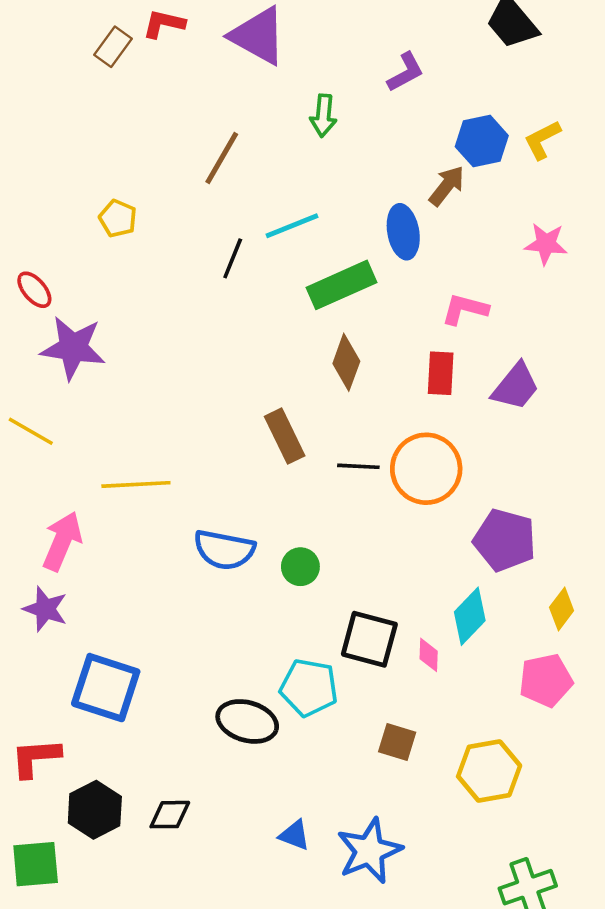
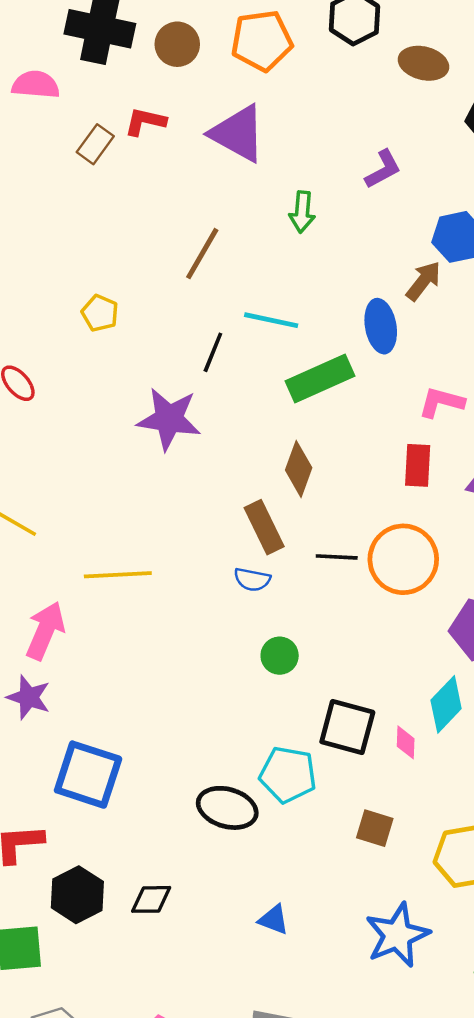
cyan line: (292, 226) -> (271, 320), turned 34
purple star: (73, 348) -> (169, 419), moved
brown diamond: (346, 362) -> (299, 469), moved
blue semicircle: (224, 550) -> (252, 580), moved, size x0.6
blue star: (369, 851) -> (397, 935), moved

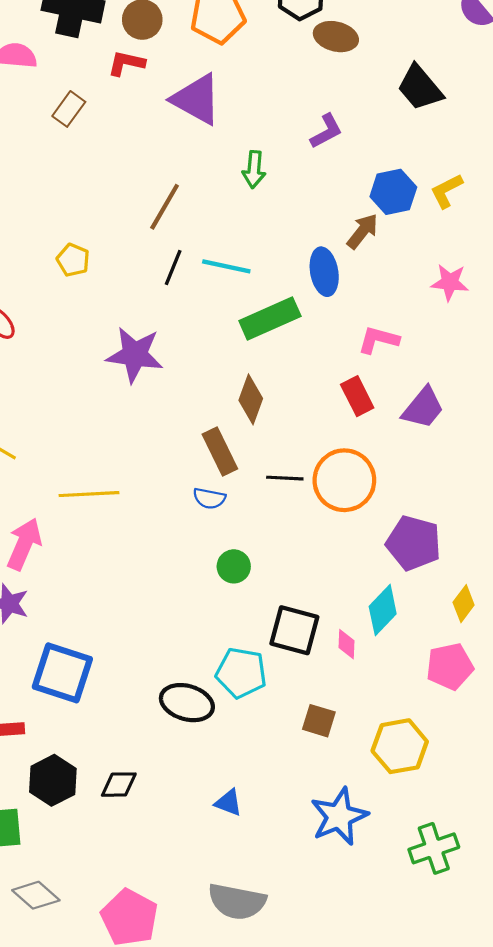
brown ellipse: (423, 63) -> (336, 37), moved
red L-shape: (145, 122) -> (126, 63), moved
black line: (213, 352) -> (173, 267), moved
red rectangle: (418, 465) -> (357, 396), turned -30

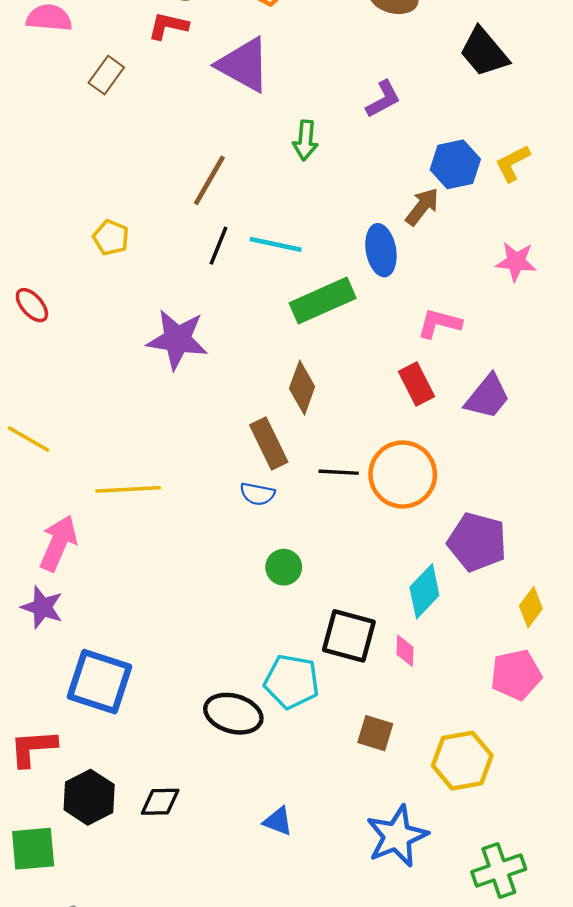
cyan diamond: (383, 610) -> (424, 591), moved

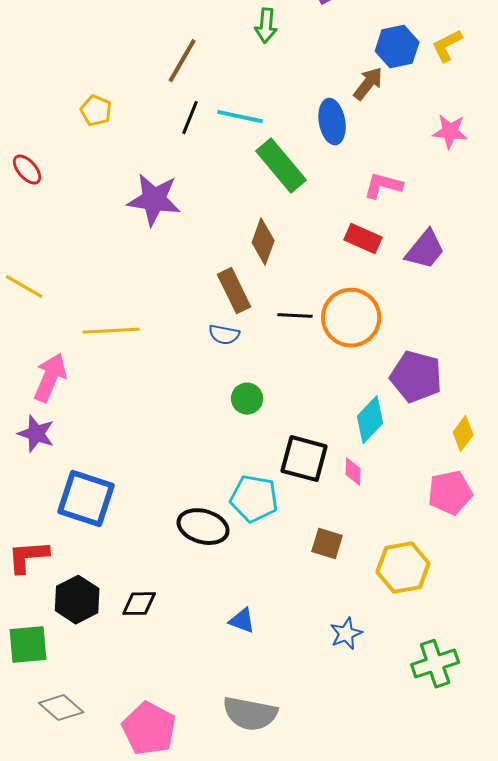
green rectangle: (323, 301) -> (281, 166), turned 74
red rectangle: (416, 384) -> (363, 239), turned -39
blue star: (397, 836) -> (346, 634), size x0.6

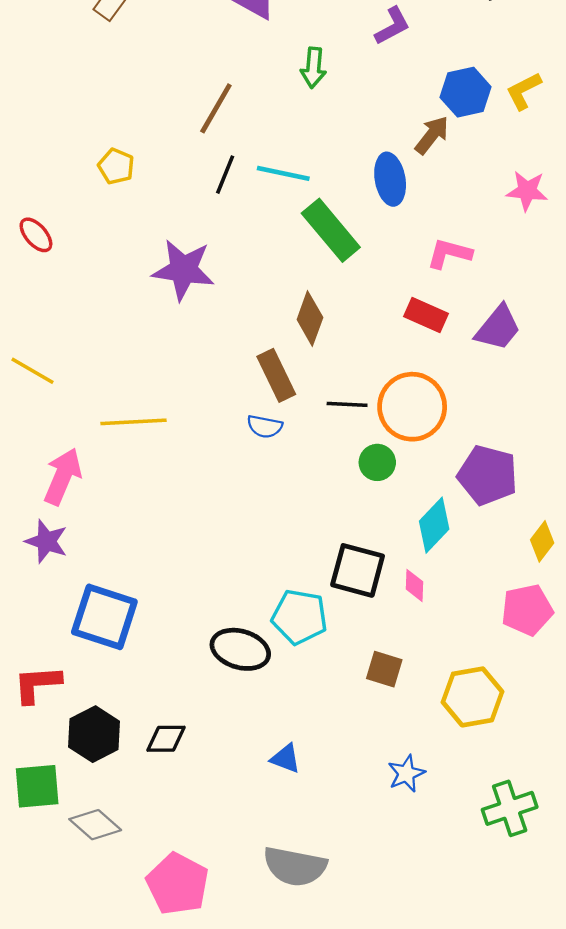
green circle: (247, 399) -> (377, 462), moved
gray diamond: (61, 708) -> (95, 825), moved

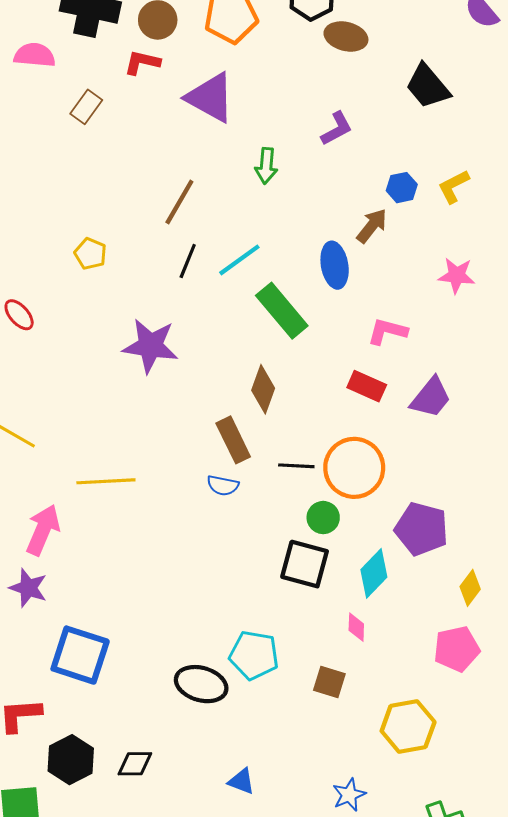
blue hexagon: (466, 92) -> (402, 188), size x0.7
cyan line: (283, 173) -> (239, 260), turned -48
black square: (358, 570) -> (305, 564), moved
brown square: (384, 669) -> (329, 682), moved

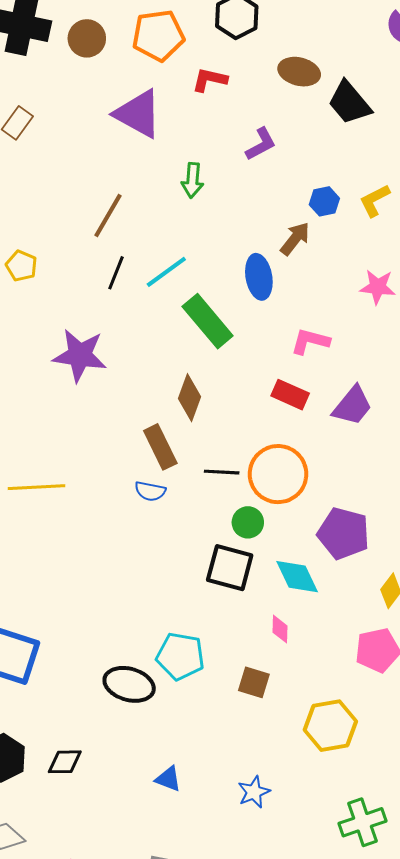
brown ellipse: (346, 36) -> (299, 72), moved
red L-shape: (142, 62) -> (210, 80), moved
cyan diamond: (374, 573) -> (297, 577), turned -69
blue star: (349, 795) -> (254, 792), moved

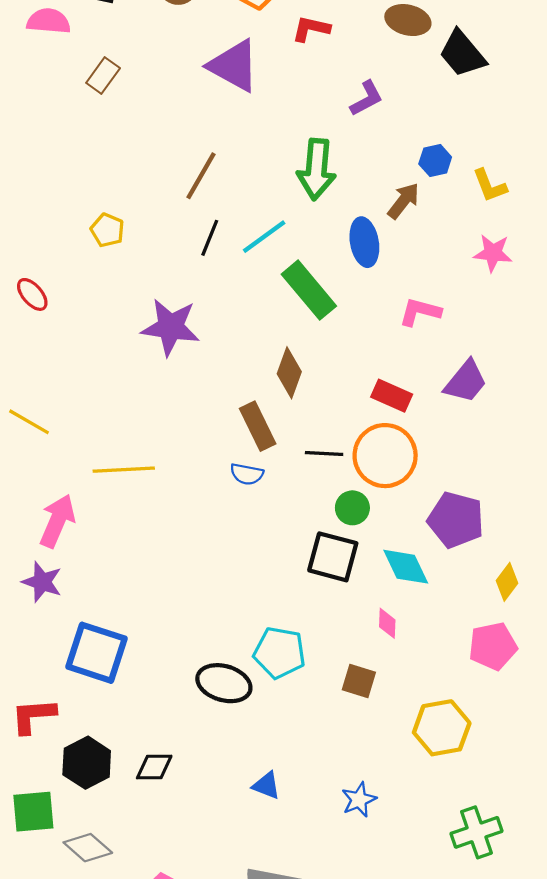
green arrow: (192, 180) -> (316, 169), moved, size x1.6
yellow L-shape: (375, 200) -> (490, 186), moved, turned -84
red rectangle: (290, 395) -> (392, 396), moved

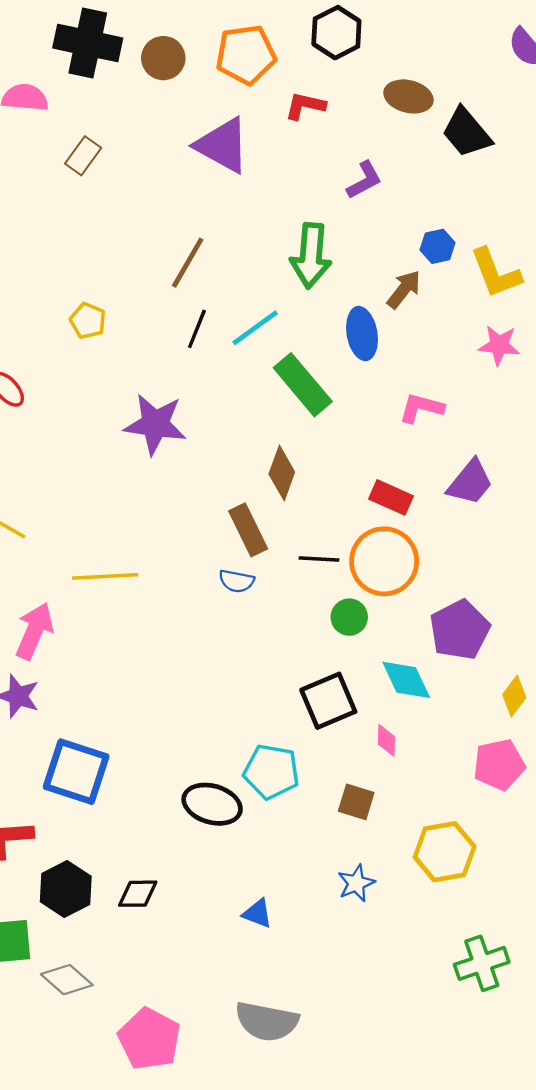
yellow L-shape: (490, 186) -> (496, 273), size x1.4
purple pentagon: (456, 520) -> (460, 630), turned 30
black square: (333, 557) -> (328, 701), moved, turned -38
blue star: (359, 800) -> (356, 883), moved

